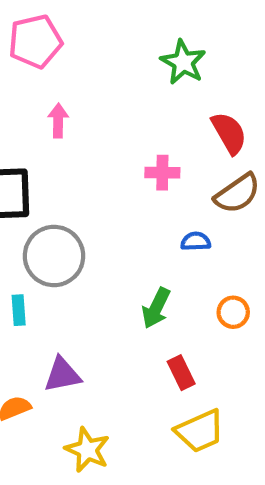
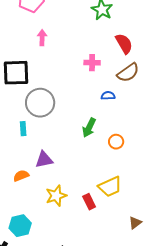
orange circle: (233, 312) -> (116, 142), moved
red rectangle: (181, 373) -> (89, 202), moved
yellow star: (87, 450) -> (56, 196), turned 30

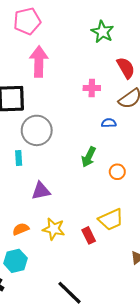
pink arrow: (42, 38) -> (39, 61), size x1.8
orange semicircle: (21, 176) -> (21, 229), moved
yellow star: (56, 196) -> (54, 229), turned 30

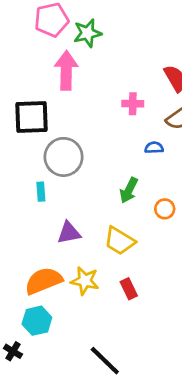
green star: (102, 32) -> (87, 33), moved, turned 30
yellow trapezoid: (111, 220) -> (119, 241), moved, turned 55
orange semicircle: (21, 229) -> (44, 281), size x1.8

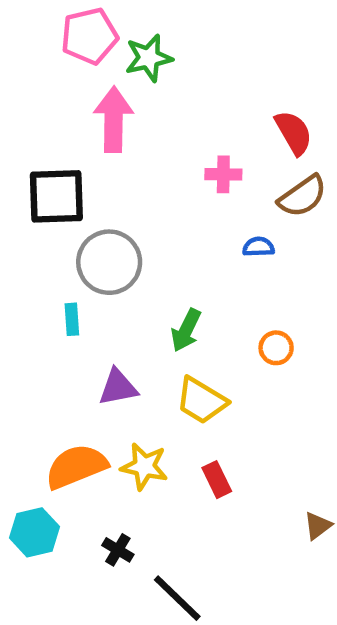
green arrow: (129, 190) -> (186, 330), moved
cyan hexagon: (37, 321) -> (34, 532), moved
black cross: (13, 351) -> (118, 550), moved

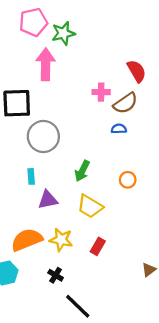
brown semicircle: (302, 196) -> (125, 103), moved
cyan rectangle: (72, 319) -> (31, 176), moved
red rectangle: (217, 480) -> (98, 246), turned 56
black cross: (118, 550) -> (56, 275), moved

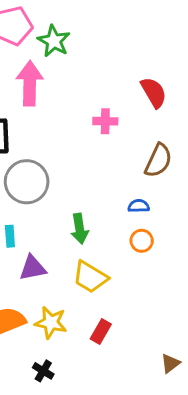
green star: (63, 33) -> (54, 41), turned -30
brown semicircle: (125, 103) -> (158, 161), moved, turned -30
blue semicircle: (119, 129) -> (139, 206), moved
green arrow: (82, 171) -> (80, 229), turned -35

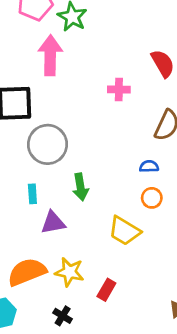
green arrow: (80, 229) -> (80, 187), moved
yellow trapezoid: (90, 277) -> (124, 231), moved
red rectangle: (101, 332) -> (106, 290), moved

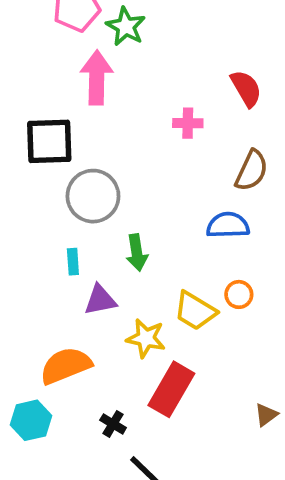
blue semicircle: (149, 166) -> (228, 225), size x1.6
orange circle: (152, 198) -> (239, 294), moved
yellow star: (69, 272) -> (146, 338), moved
red rectangle: (106, 290) -> (171, 389), size x1.8

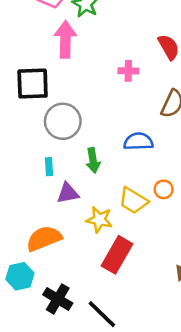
blue semicircle: (228, 225) -> (138, 141), moved
black cross: (113, 424) -> (58, 299), moved, size x1.6

